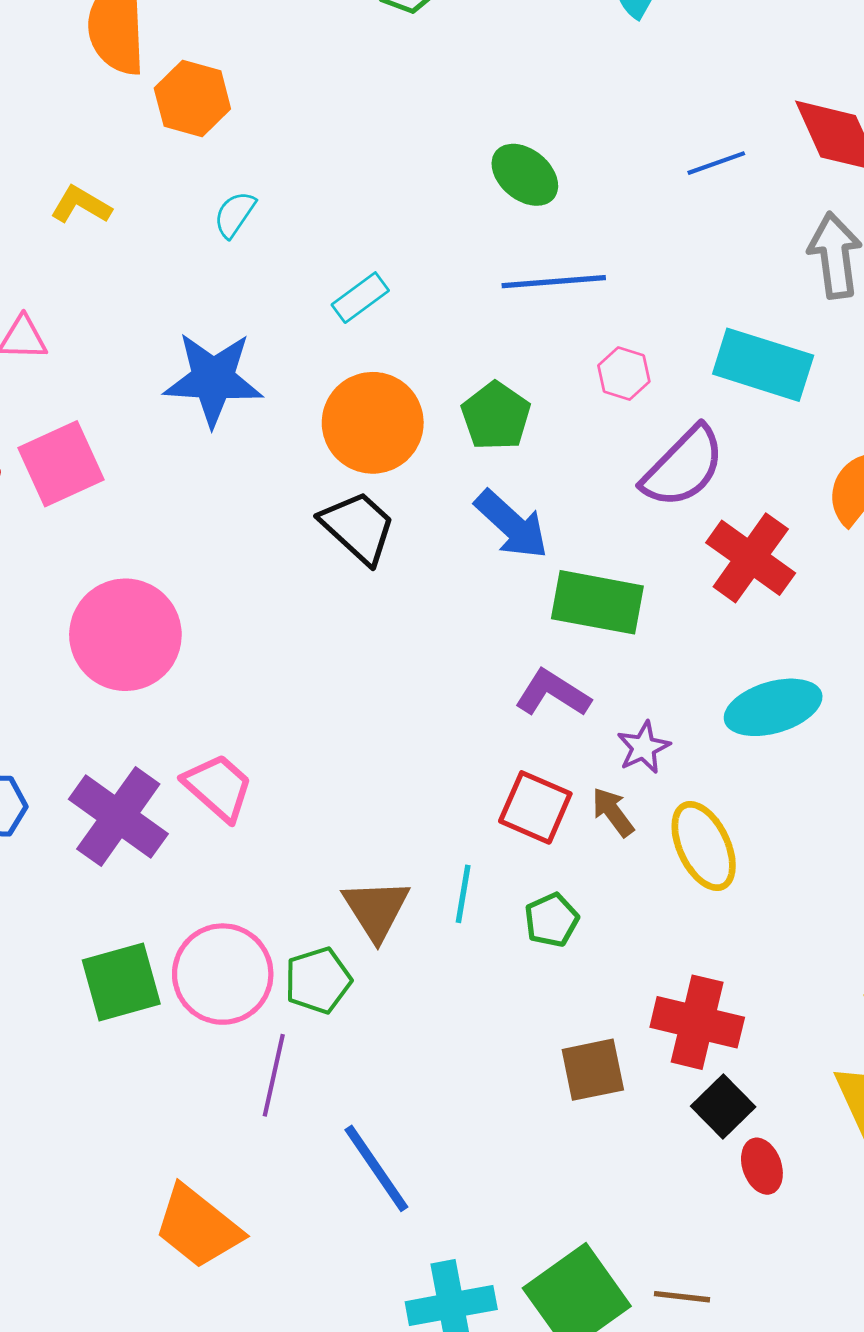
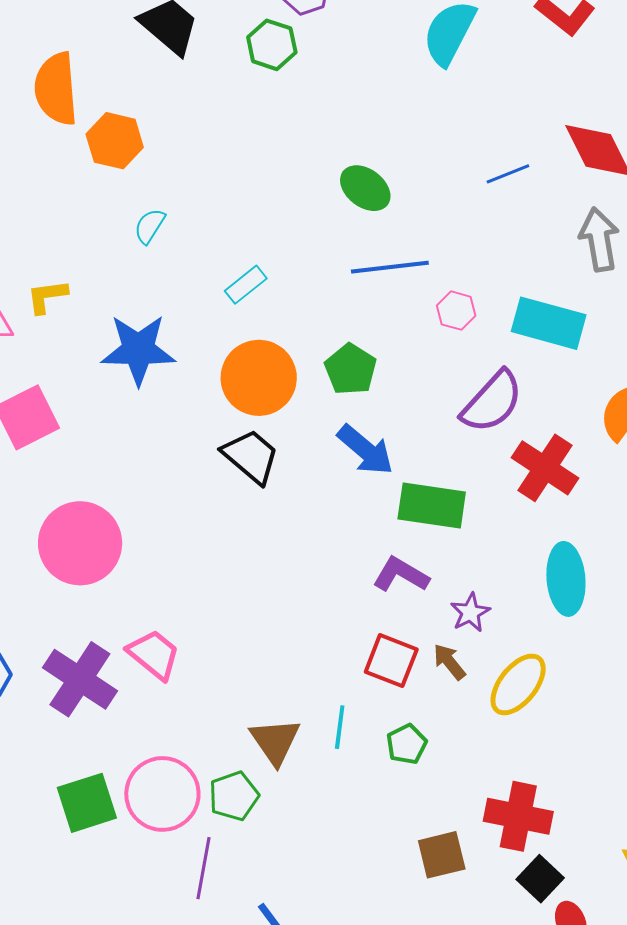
yellow L-shape: (81, 205) -> (47, 296), moved, turned -36
pink hexagon: (624, 374) -> (456, 311), moved
cyan ellipse: (773, 707) -> (566, 579), turned -76
yellow ellipse: (704, 846) -> (518, 684), turned 66

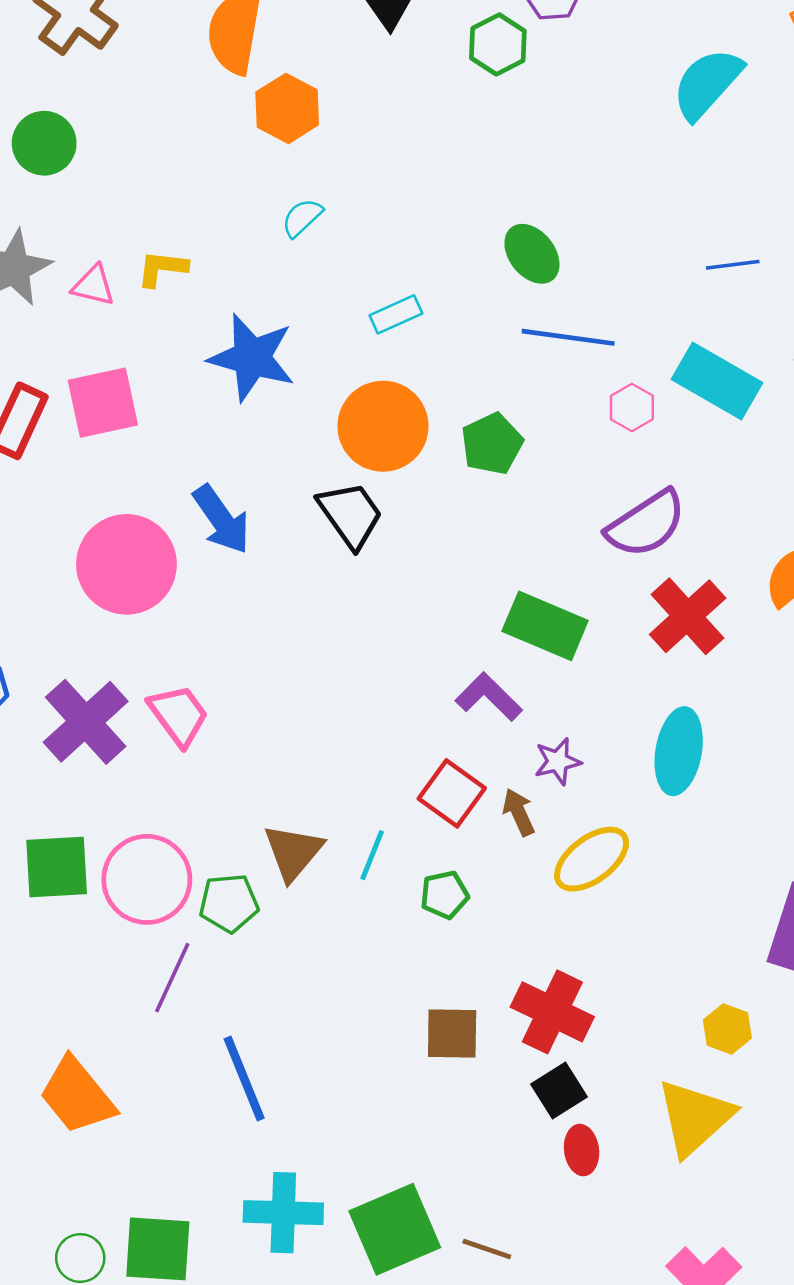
green ellipse: (365, 188) -> (532, 254), moved
cyan rectangle: (549, 323) -> (717, 381), moved
blue arrow: (365, 450) -> (221, 519), moved

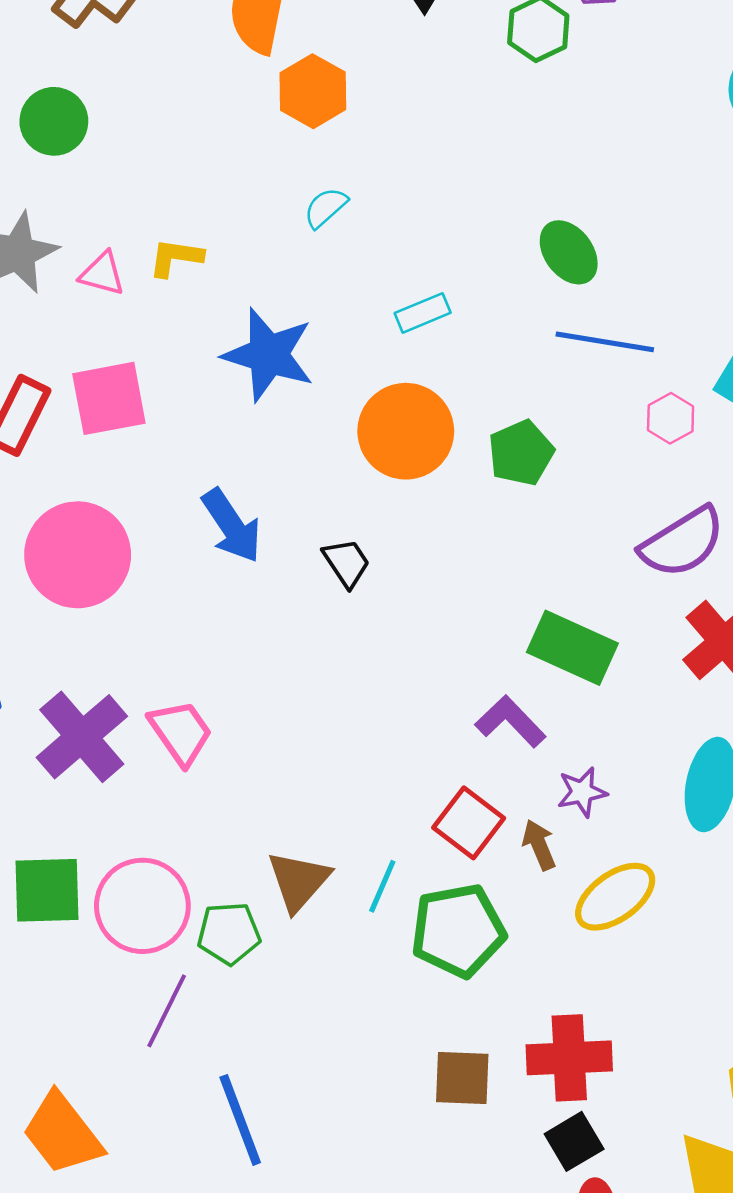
black trapezoid: (350, 515) -> (346, 563), moved, size x0.7
pink circle: (126, 564) -> (78, 555), moved
green pentagon: (444, 895) -> (458, 930), size x1.8
red cross: (552, 1012) -> (569, 1058), turned -30

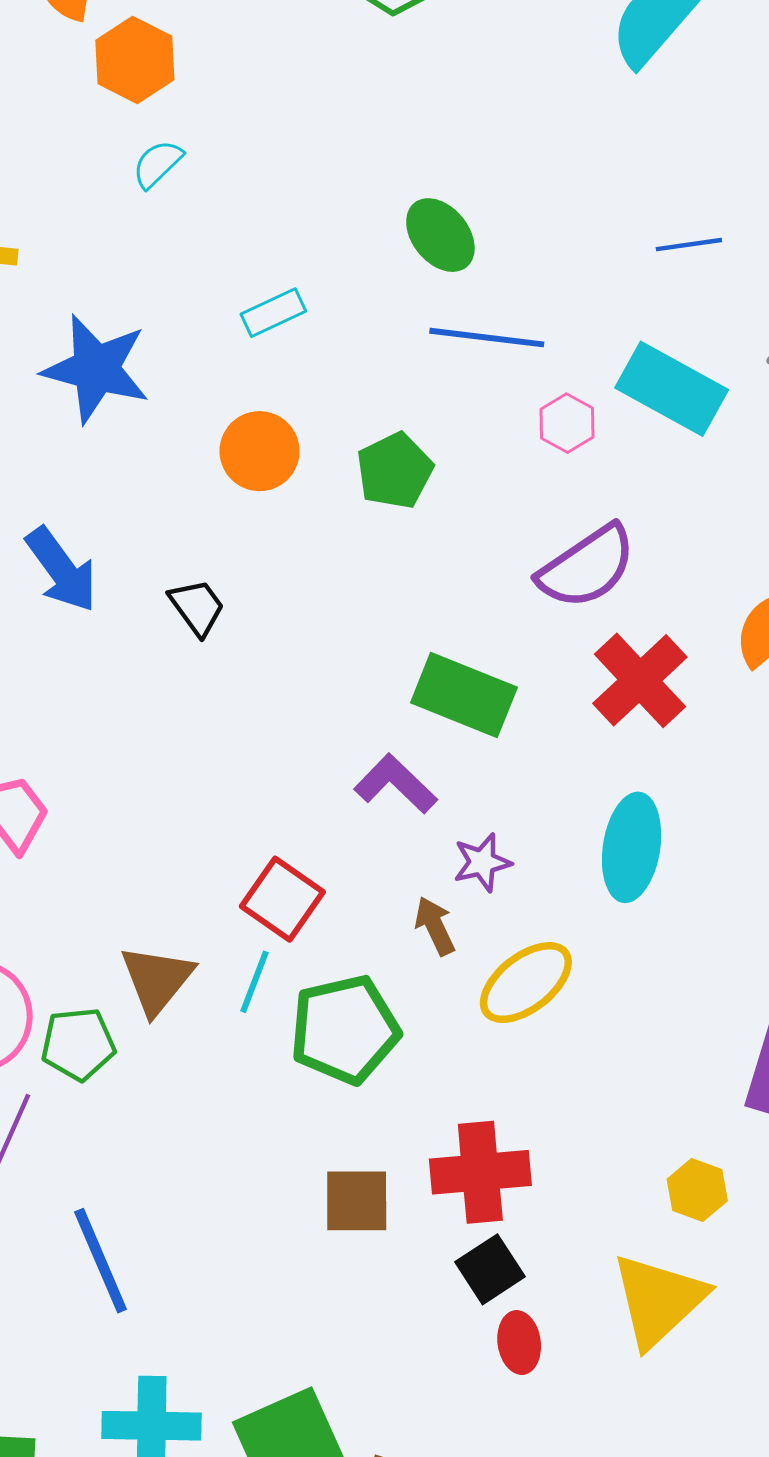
cyan semicircle: (326, 208) -> (157, 164), moved
orange circle: (406, 431) -> (260, 451), size x0.7
red square: (469, 823) -> (282, 899), moved

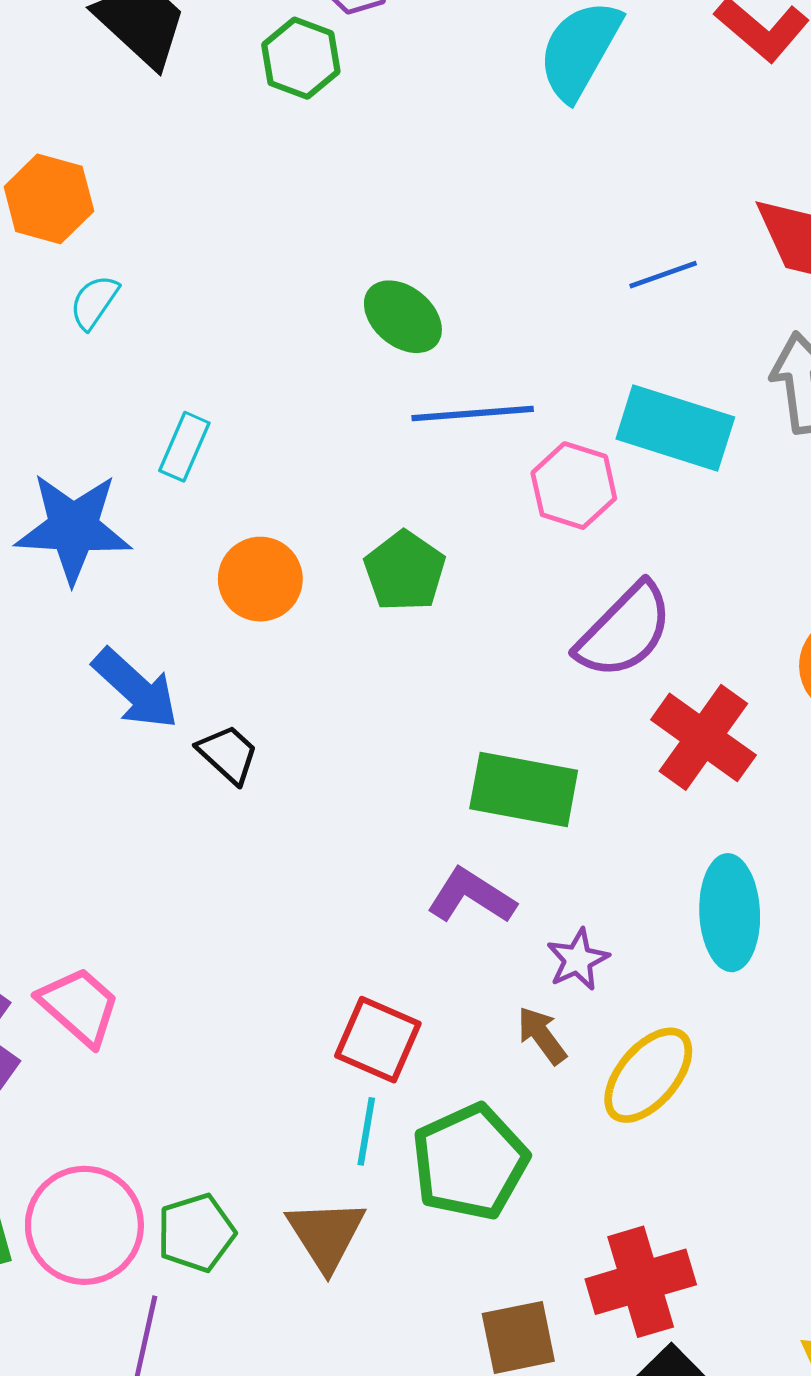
cyan rectangle: (273, 313) -> (184, 447), moved, turned -30
pink hexagon: (567, 423) -> (574, 486), size x1.4
blue arrow: (62, 570) -> (136, 689), moved
brown triangle: (157, 980) -> (326, 1235), moved

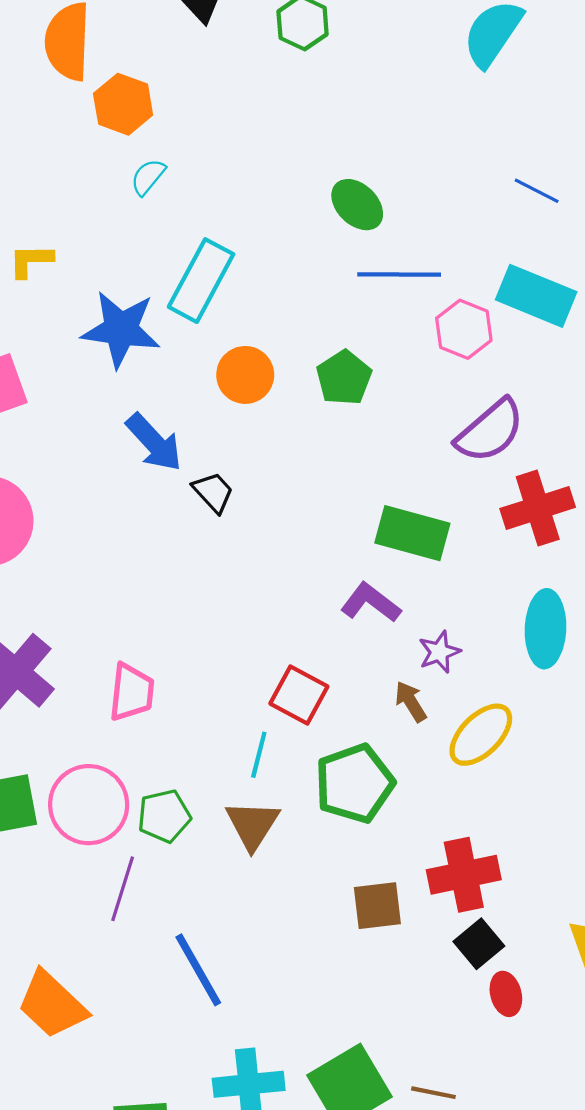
blue line: (663, 275) -> (537, 191), turned 42
cyan rectangle: (184, 447) -> (201, 281), size x1.8
red cross: (703, 737) -> (538, 508), turned 32
pink trapezoid: (79, 1006) -> (132, 692), moved, turned 50
cyan line: (366, 1131) -> (259, 755), moved

